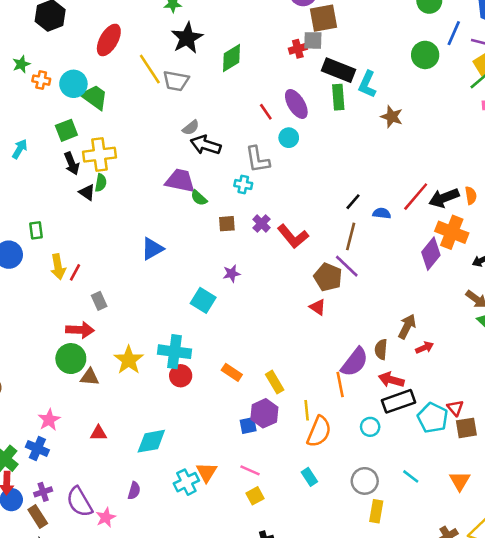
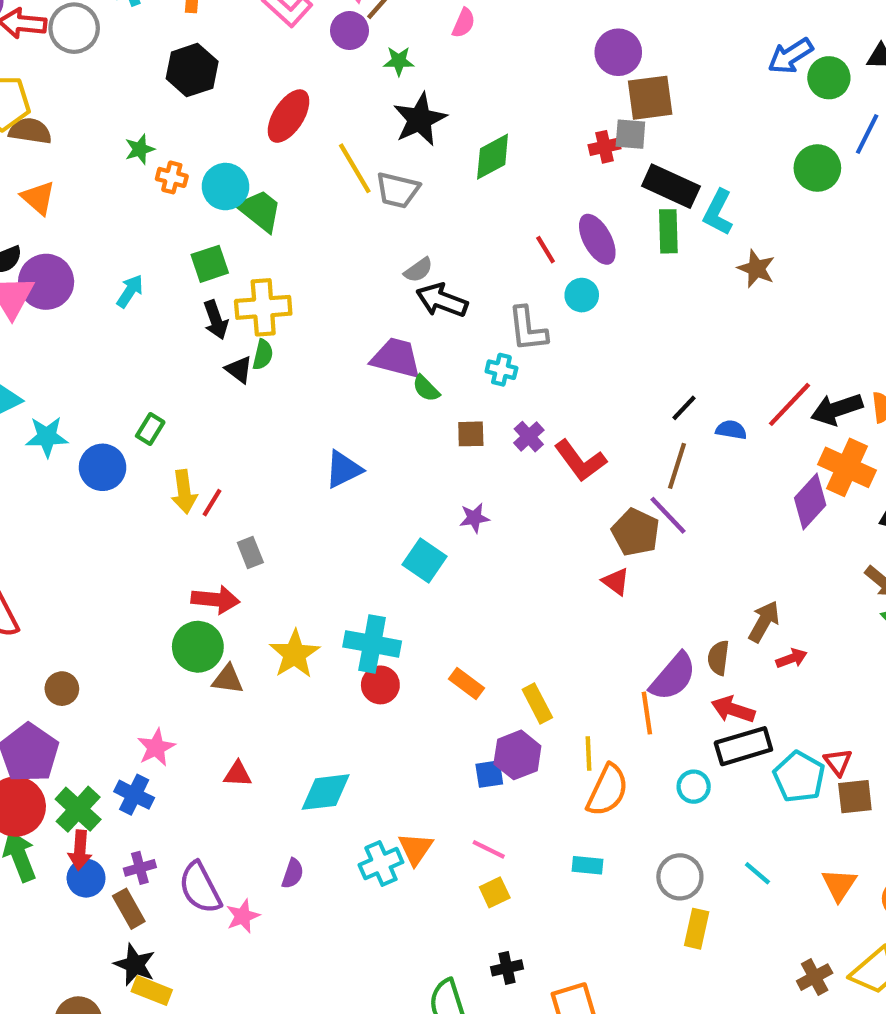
green rectangle: (36, 230) -> (150, 429), turned 36
cyan rectangle: (309, 477) -> (587, 865), turned -54

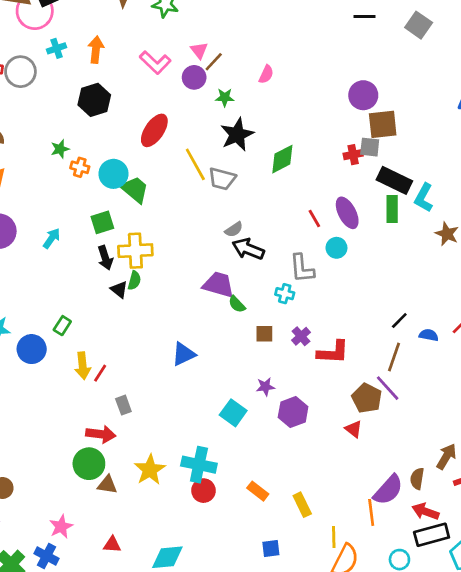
red L-shape: (580, 461) -> (333, 352), turned -52
purple hexagon: (517, 755) -> (293, 412), moved

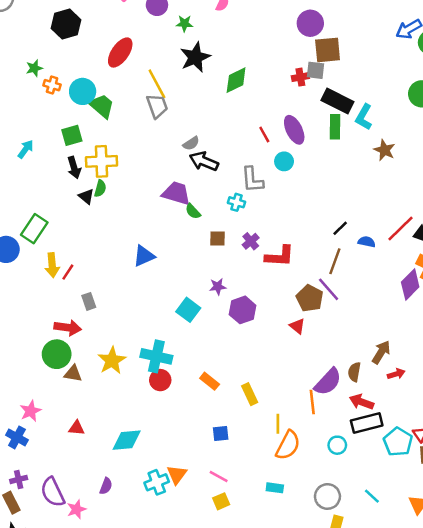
gray trapezoid: (222, 179) -> (157, 106), moved, turned -125
green rectangle: (62, 326) -> (34, 229), size x1.6

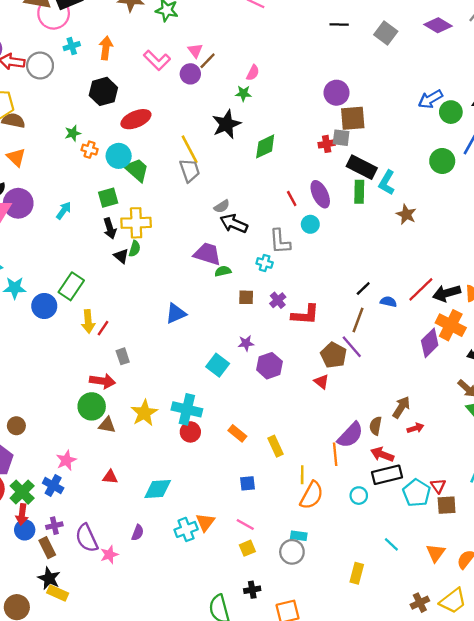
green star: (184, 23) -> (243, 93), moved
red ellipse: (120, 53) -> (136, 119), moved, turned 32
green semicircle: (193, 211) -> (223, 271), turned 119
gray circle: (327, 496) -> (292, 552), moved

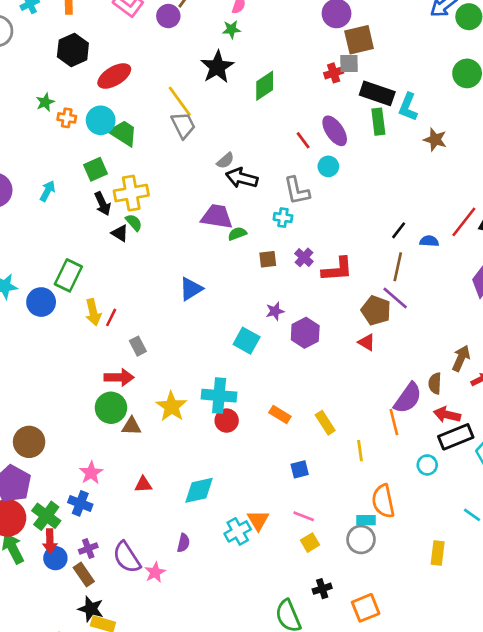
green semicircle: (135, 249) -> (134, 222), turned -49
brown circle: (16, 426) -> (29, 442), size x1.5
orange semicircle: (312, 495) -> (383, 501), moved, turned 148

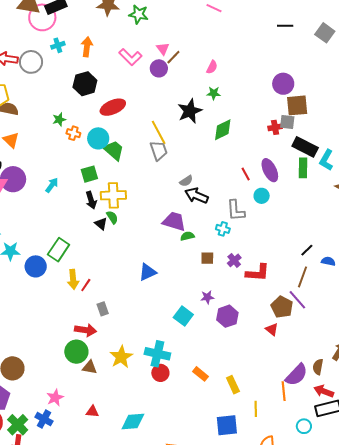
green star: (231, 29) -> (214, 93), moved
blue square: (300, 469) -> (227, 425), moved, size x1.6

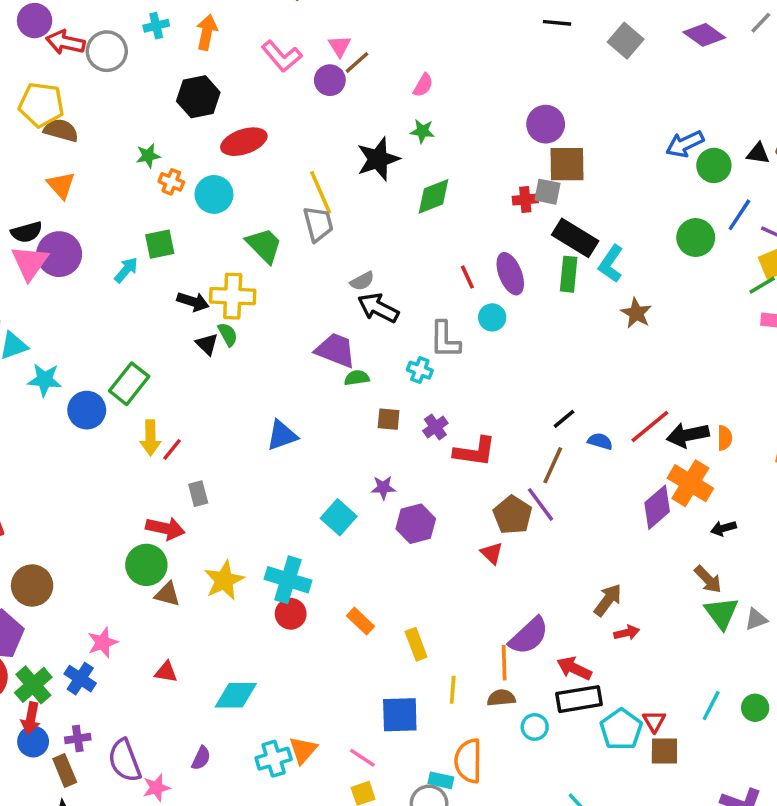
green trapezoid: (114, 150) -> (264, 245), moved
green square: (89, 174) -> (160, 244), moved
black arrow: (91, 200) -> (193, 302), turned -60
brown semicircle: (318, 367) -> (501, 698), moved, turned 70

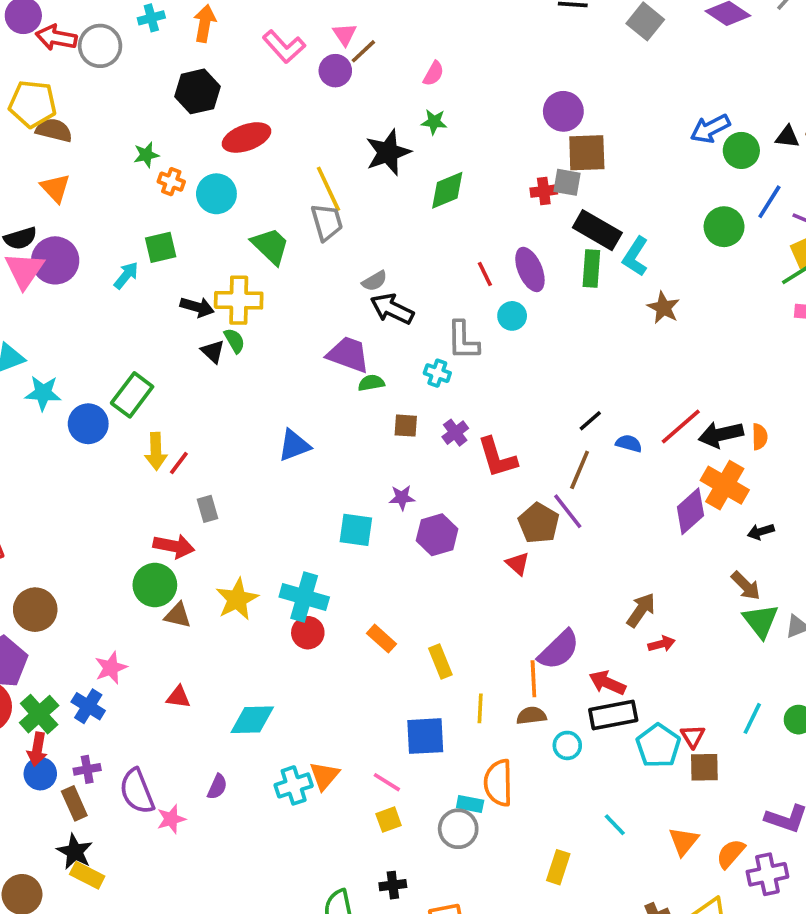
red L-shape: (475, 452) -> (497, 457), turned 66
cyan square: (339, 517) -> (356, 530), turned -32

